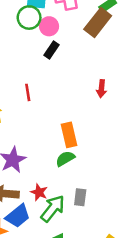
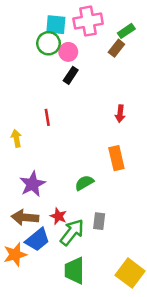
brown rectangle: (98, 23) -> (116, 48), size x0.6
orange rectangle: (69, 135) -> (116, 158), moved

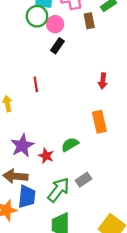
brown rectangle: (116, 48) -> (89, 21), moved, turned -49
red star: (58, 216) -> (46, 156), moved
gray rectangle: (99, 221) -> (84, 180), turned 49
blue trapezoid: (37, 240) -> (27, 197), turned -45

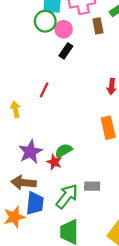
red line: (36, 84) -> (44, 90), turned 35
green semicircle: (70, 144) -> (64, 151), moved
gray rectangle: (84, 180) -> (92, 186), turned 35

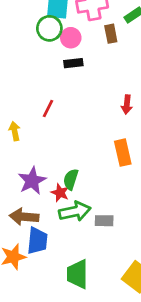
black rectangle: (66, 51) -> (73, 63), turned 49
green semicircle: (64, 151) -> (71, 179), turned -42
green arrow: (67, 196) -> (75, 211), moved, turned 40

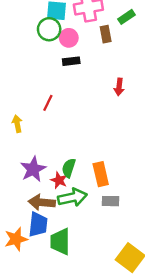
red arrow: (127, 104) -> (119, 87), moved
orange rectangle: (123, 153) -> (101, 174), moved
brown arrow: (24, 217) -> (42, 202), moved
gray rectangle: (104, 221) -> (110, 201), moved
green trapezoid: (77, 274) -> (60, 242), moved

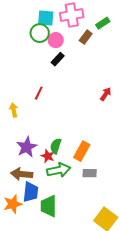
brown rectangle: (106, 34) -> (86, 37), turned 48
black rectangle: (71, 61) -> (58, 59), turned -40
red arrow: (119, 87) -> (106, 94), moved, turned -152
orange rectangle: (101, 174) -> (82, 151), turned 42
brown arrow: (42, 202) -> (22, 174), moved

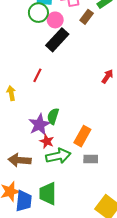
black rectangle: (58, 59) -> (57, 40), size x1.6
green semicircle: (56, 146) -> (53, 116), moved
purple star: (27, 147) -> (39, 125), moved
blue trapezoid: (31, 192) -> (24, 201), moved

